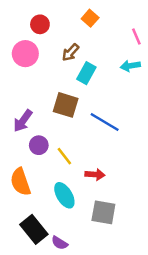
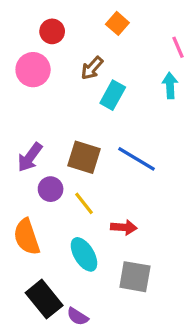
cyan arrow: (130, 66) -> (170, 86), turned 96
brown square: (66, 105) -> (84, 157), moved

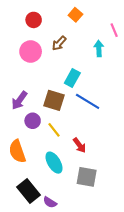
pink circle: (33, 70) -> (31, 51), moved
cyan arrow: (170, 86) -> (99, 48), moved
cyan rectangle: (113, 95) -> (72, 78), moved
red arrow: (124, 227) -> (79, 145), turned 49

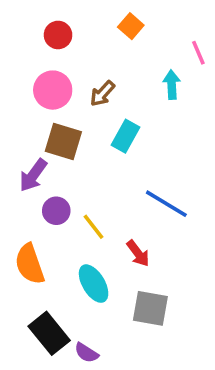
brown arrow: (59, 43) -> (102, 94), moved
brown square: (54, 100) -> (63, 142), moved
blue line: (88, 101) -> (166, 204), moved

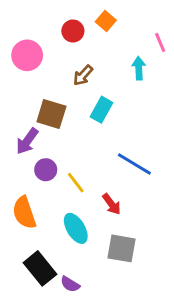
red circle: (58, 35) -> (73, 31), moved
pink circle: (53, 90) -> (27, 55), moved

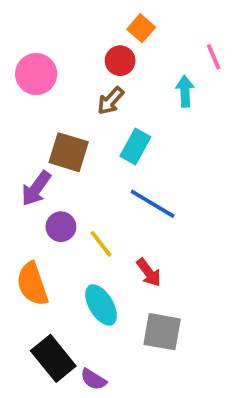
red circle: (73, 31) -> (120, 61), moved
blue line: (134, 164) -> (153, 204), moved

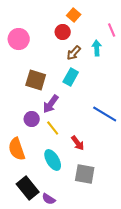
brown arrow: (111, 101) -> (74, 53), moved
purple arrow: (36, 189) -> (51, 104), moved
blue line: (153, 204) -> (105, 114), moved

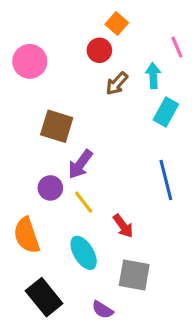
cyan rectangle: (71, 77) -> (166, 112), moved
blue line: (105, 114) -> (166, 180), turned 45
purple semicircle: (49, 199) -> (103, 310), moved

